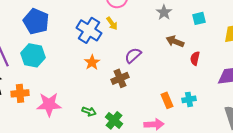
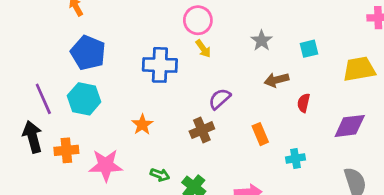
yellow arrow: (112, 23) -> (203, 49), moved
blue cross: (89, 30) -> (160, 65), turned -30
brown arrow: (175, 41) -> (276, 80), turned -36
orange star: (92, 62) -> (142, 125), moved
orange rectangle: (167, 100) -> (260, 134), moved

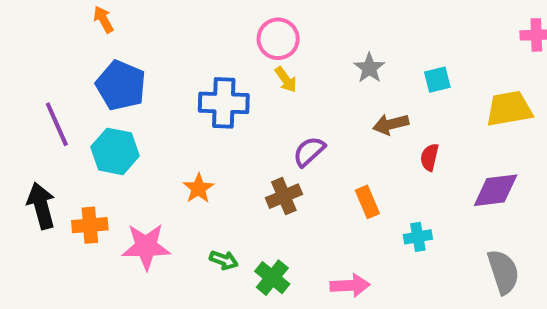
purple line: (43, 99) -> (57, 124), moved

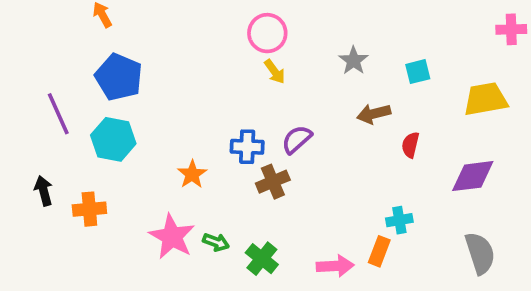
blue cross: (224, 103) -> (247, 147), moved, size x0.7
orange rectangle: (367, 202) -> (379, 251), moved, turned 44
black arrow: (41, 206) -> (44, 191), size x0.7
pink star: (146, 247) -> (172, 237), moved, turned 30

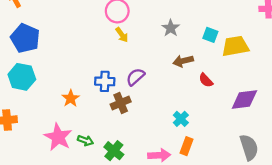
cyan square: (418, 72) -> (210, 35), turned 35
yellow trapezoid: (486, 99) -> (235, 46), moved
red semicircle: (410, 145) -> (206, 80), turned -56
cyan cross: (399, 220) -> (181, 119), moved, turned -35

